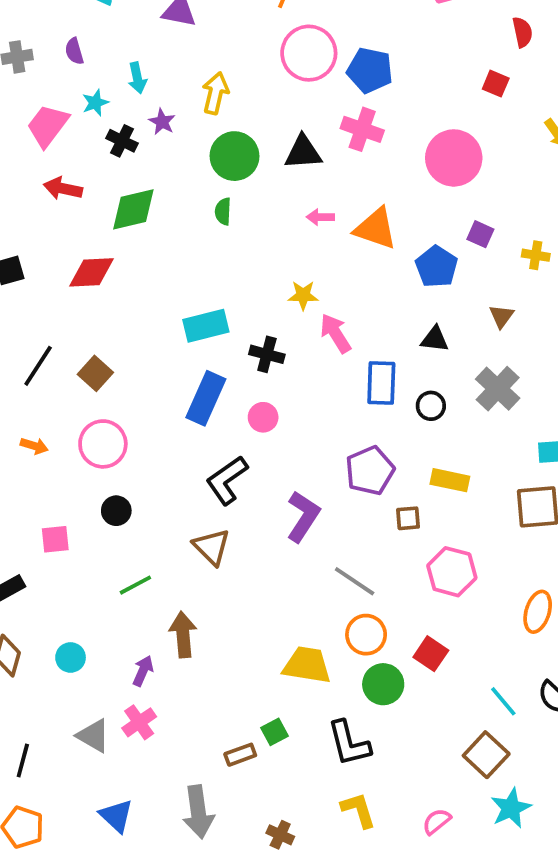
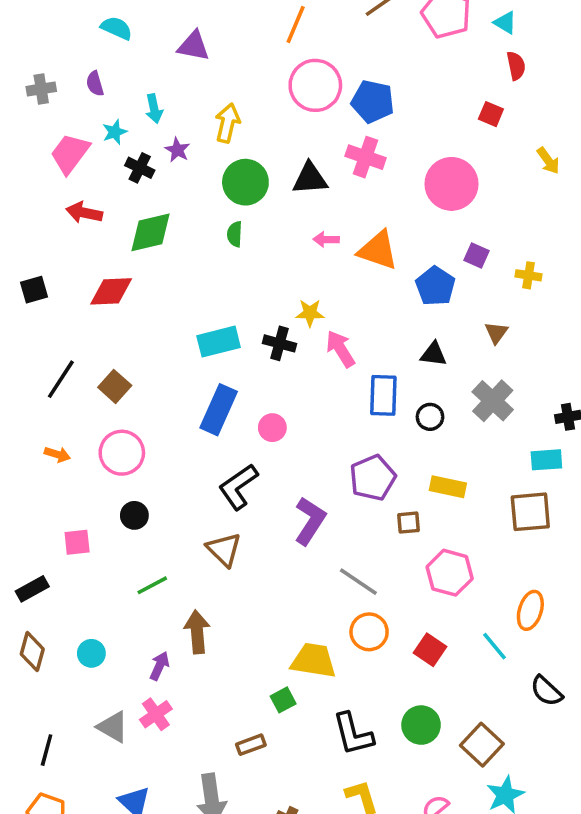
black cross: (267, 354) -> (279, 343), moved
green circle: (383, 684) -> (421, 725), moved
cyan line: (503, 701) -> (495, 646), moved
green square: (275, 732) -> (283, 700), moved

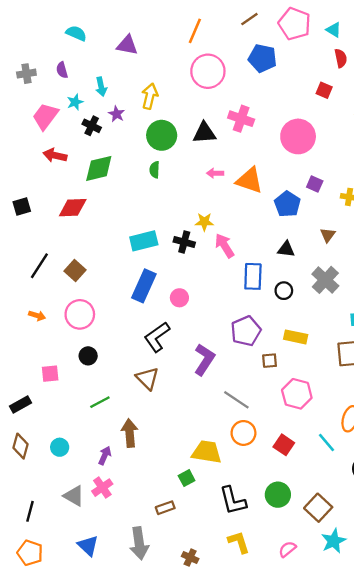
blue pentagon: (373, 102) -> (262, 58), moved

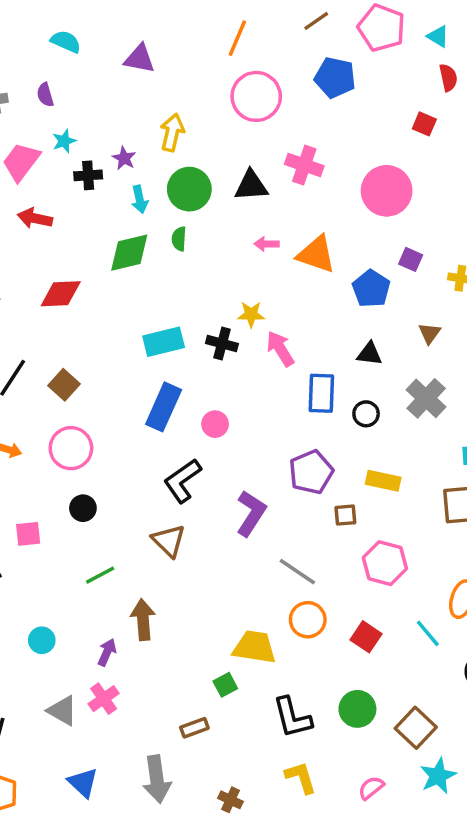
cyan arrow: (101, 87) -> (140, 199), moved
black cross: (92, 126) -> (88, 175), turned -30
green diamond: (99, 168) -> (129, 253), moved

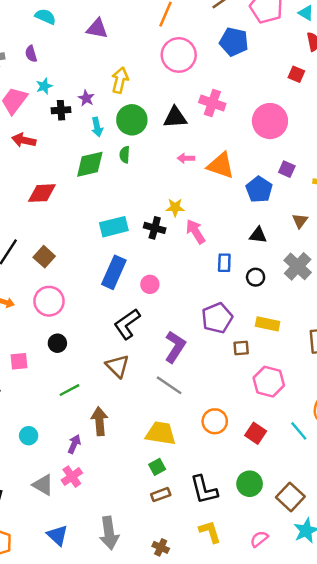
blue rectangle: (321, 393) -> (224, 263), size x0.7
gray line: (297, 572) -> (169, 385), moved
yellow trapezoid: (254, 647) -> (161, 433), moved
brown rectangle: (194, 728) -> (161, 495), moved

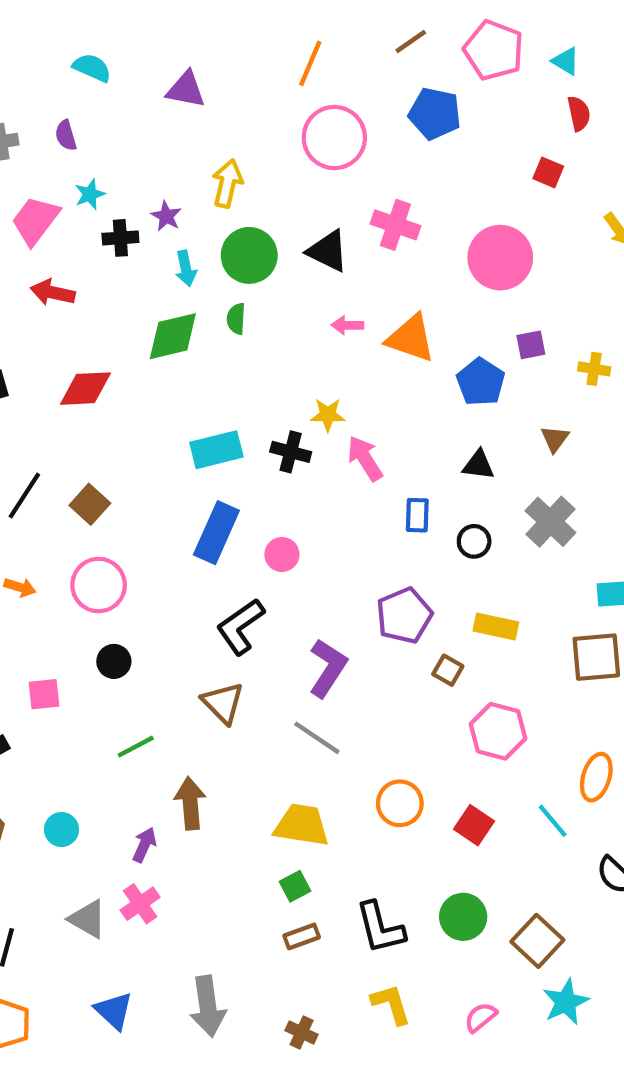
black triangle: (175, 117) -> (328, 251), turned 30
purple square: (287, 169) -> (531, 345), turned -35
brown square: (241, 348) -> (448, 670), turned 35

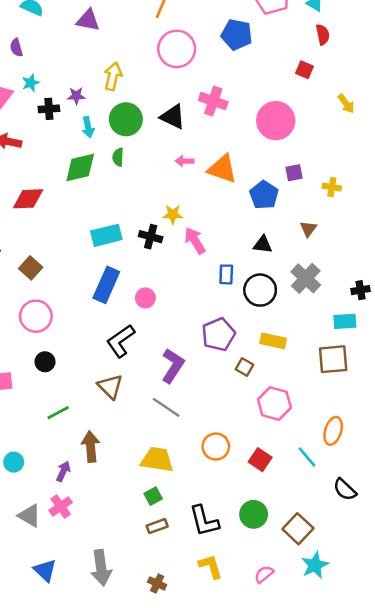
purple star: (166, 216) -> (76, 96), turned -30
black circle: (474, 541) -> (260, 290), size x1.6

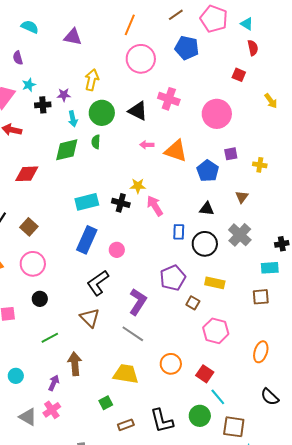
brown square: (333, 359) -> (261, 297), size x0.7
cyan line: (307, 457) -> (218, 397), moved
green square: (153, 496) -> (106, 403), moved
brown square: (298, 529) -> (234, 427), turned -35

